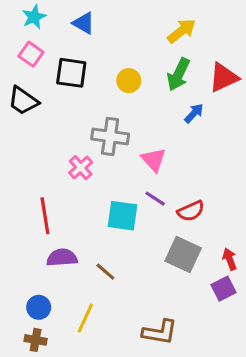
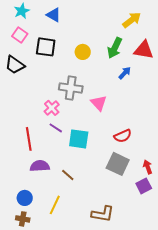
yellow arrow: (182, 31) -> (132, 20), moved
red triangle: (223, 77) -> (144, 50), turned 35
purple line: (155, 199) -> (56, 128), moved

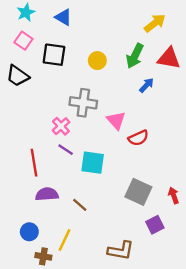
red semicircle: (123, 136) -> (138, 138), moved
purple square: (144, 186) -> (155, 225), moved
brown cross: (23, 219) -> (43, 256), moved

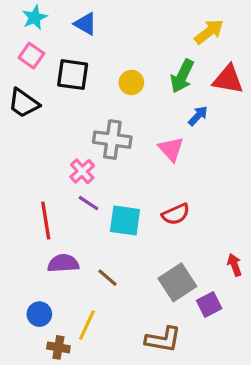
pink triangle: (116, 120) -> (171, 149), moved
red semicircle: (138, 138) -> (176, 214), moved
gray square: (138, 192) -> (177, 282), moved, turned 32

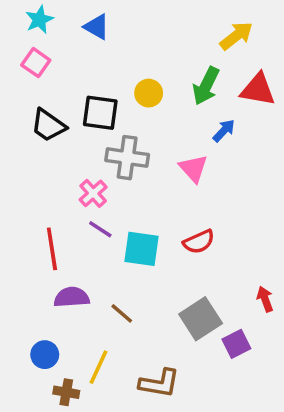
black square: (73, 75) -> (100, 113), moved
black trapezoid: (24, 103) -> (48, 125), moved
brown L-shape: (163, 339) -> (159, 383), moved

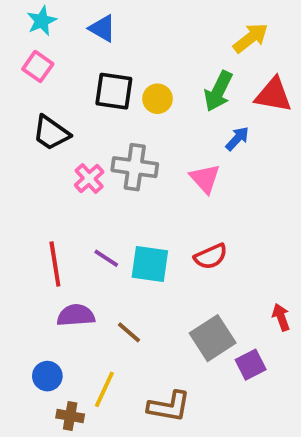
black square: (100, 113) -> (114, 91), moved
pink cross: (93, 193) -> (89, 179), moved
purple line: (100, 229) -> (106, 258), moved

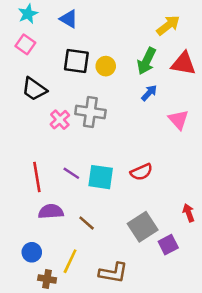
blue arrow: (237, 139) -> (149, 93), moved
pink triangle: (205, 179) -> (178, 120), moved

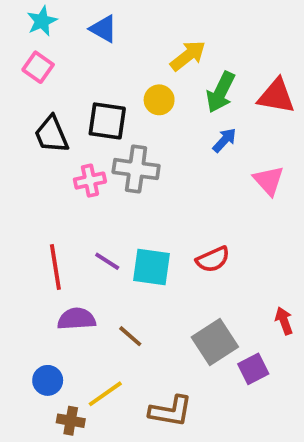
yellow arrow: (168, 25) -> (188, 56), moved
black square: (76, 61) -> (107, 121), moved
black trapezoid: (34, 89) -> (52, 134), turned 32
pink cross: (60, 120) -> (90, 181), turned 30
yellow line: (70, 261) -> (105, 394), turned 30

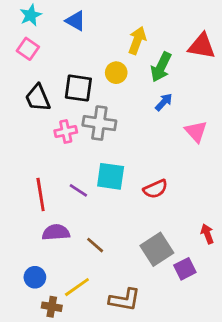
yellow arrow: (188, 56) -> (137, 40), turned -32
red triangle: (276, 96) -> (202, 46), moved
cyan square: (151, 267) -> (111, 176), moved

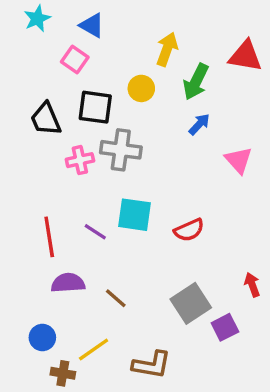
pink square: (28, 49) -> (75, 59), moved

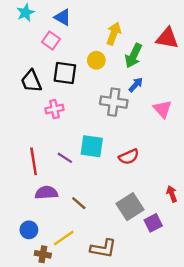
gray cross: (121, 150) -> (114, 102), moved

